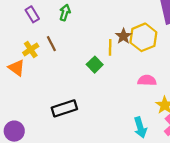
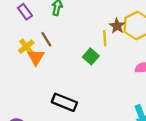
orange triangle: (17, 68) -> (36, 57), moved, turned 30
black rectangle: (64, 108) -> (64, 102), turned 45

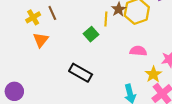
orange triangle: (36, 57) -> (41, 40), moved
black rectangle: (64, 102) -> (81, 73), moved

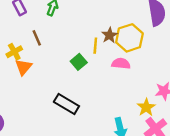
yellow cross: (33, 17) -> (14, 52), moved
pink semicircle: (138, 51) -> (121, 64), moved

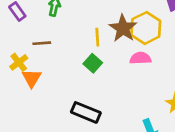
brown star: (110, 35) -> (123, 28), size x1.5
brown line: (37, 38) -> (42, 43), turned -63
yellow line: (95, 46) -> (97, 37), moved

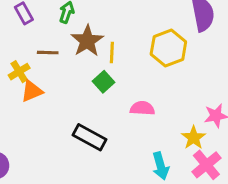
brown star: (123, 28) -> (87, 41), moved
pink semicircle: (140, 58) -> (142, 108), moved
orange triangle: (32, 78) -> (32, 91), turned 30

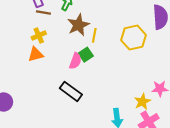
brown line: (48, 53) -> (43, 12), moved
yellow cross: (19, 72) -> (39, 35), moved
pink semicircle: (142, 108) -> (75, 61), moved, turned 98

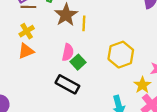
yellow hexagon: (134, 38) -> (121, 55), moved
green square: (86, 55) -> (78, 62), moved

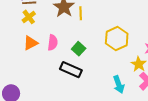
yellow cross: (27, 31) -> (29, 17), moved
pink semicircle: (68, 52) -> (53, 43), moved

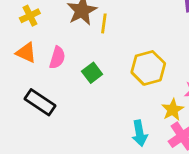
orange triangle: (31, 43) -> (26, 53), turned 42
black rectangle: (71, 70) -> (40, 102), moved

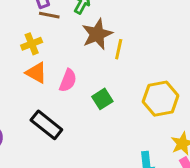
yellow cross: (30, 16) -> (32, 44), moved

